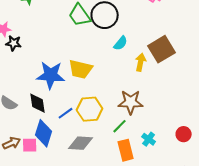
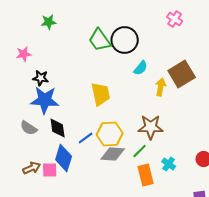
black star: (14, 43) -> (41, 78), moved
yellow trapezoid: (81, 69) -> (101, 94), turned -115
blue star: (51, 75) -> (45, 100), moved
gray diamond: (81, 143) -> (113, 154), moved

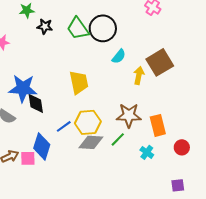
black star: (41, 78) -> (45, 26), moved
black diamond: (58, 128) -> (36, 103), moved
orange rectangle: (146, 175) -> (158, 125), moved

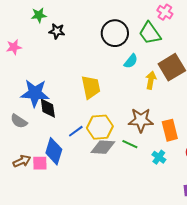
green trapezoid: (78, 28) -> (150, 33), moved
green line: (118, 139) -> (130, 144), turned 70

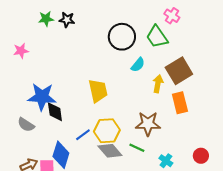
black star: (57, 31) -> (67, 20), moved
orange rectangle: (170, 130) -> (180, 103), moved
gray diamond: (103, 147) -> (110, 151), turned 45

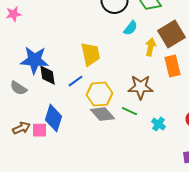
blue line: (83, 135) -> (76, 81), moved

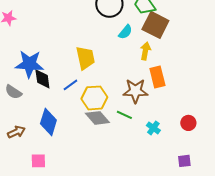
brown square: (172, 34) -> (155, 25), moved, turned -32
orange rectangle: (172, 66) -> (157, 77), moved
pink square: (40, 130) -> (38, 161), moved

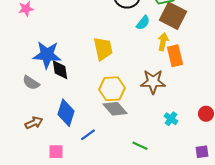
orange rectangle: (157, 77) -> (175, 56), moved
blue line: (70, 85) -> (88, 135), moved
green line: (124, 115) -> (140, 146), moved

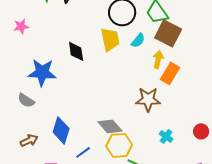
yellow trapezoid: (103, 49) -> (110, 39), moved
orange rectangle: (175, 56) -> (170, 73), turned 45
black diamond: (60, 70) -> (76, 51), moved
yellow hexagon: (112, 89) -> (119, 145), moved

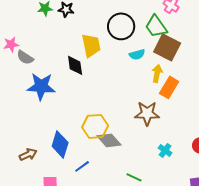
pink star: (21, 26) -> (11, 44), moved
yellow trapezoid: (110, 39) -> (91, 45), moved
cyan semicircle: (138, 40) -> (137, 54), turned 35
gray semicircle: (26, 100) -> (25, 57), moved
yellow hexagon: (119, 145) -> (95, 126), moved

